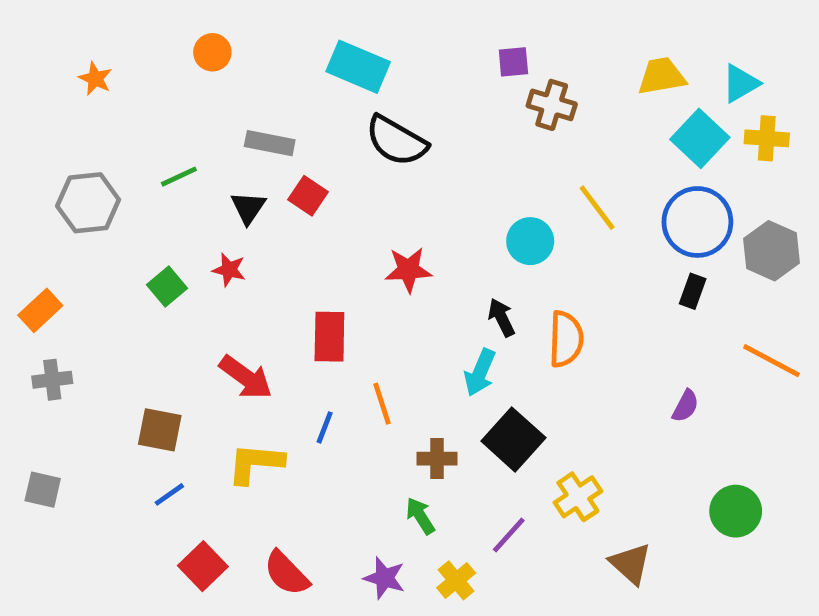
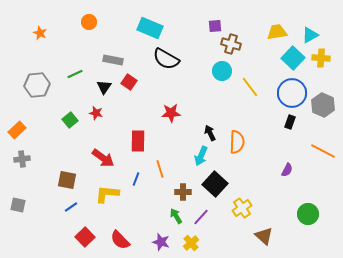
cyan circle: (530, 241) -> (222, 71), moved
purple line: (509, 535) -> (201, 217), moved

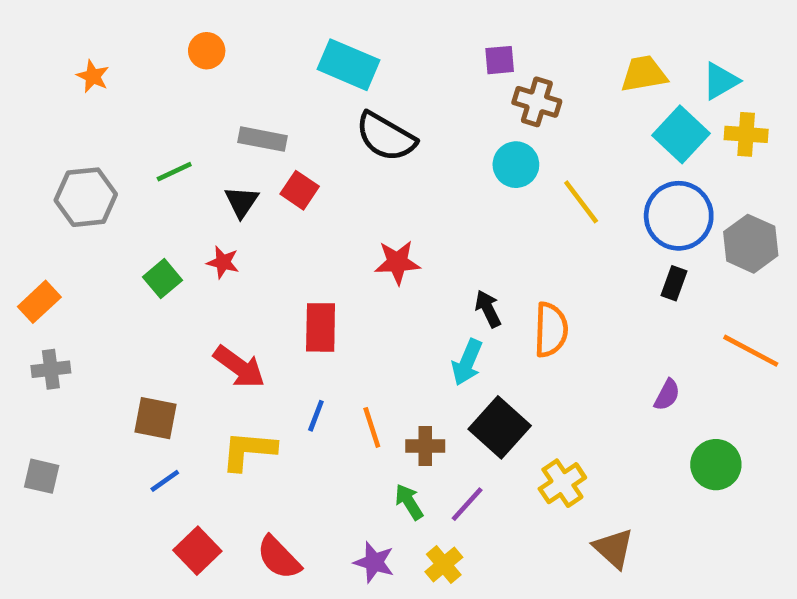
orange line: (160, 169) -> (372, 427), moved
green circle: (308, 214) -> (716, 465), moved

